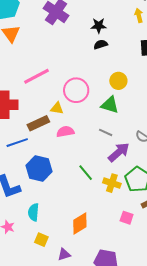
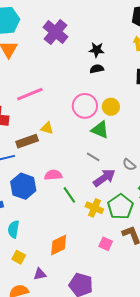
pink circle: (76, 90) -> (85, 106), moved
pink semicircle: (65, 132) -> (53, 175), moved

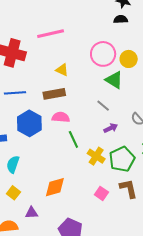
brown rectangle: (27, 141) -> (54, 94), moved
purple arrow: (104, 178) -> (111, 128), size x0.6

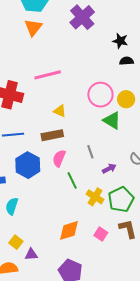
black semicircle: (121, 19) -> (126, 61), moved
gray line: (103, 106) -> (90, 152), moved, turned 32
pink semicircle: (61, 117) -> (59, 158), turned -72
orange diamond: (55, 187) -> (69, 230), moved
yellow square: (13, 193) -> (16, 242), moved

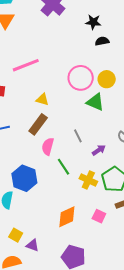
brown rectangle: (52, 135) -> (38, 124), turned -35
blue hexagon: (28, 165) -> (24, 178), moved
purple triangle: (31, 254) -> (33, 245), turned 32

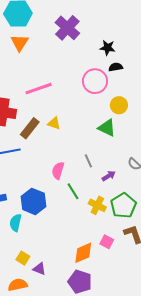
pink circle: (81, 78) -> (95, 81), moved
brown rectangle: (38, 124) -> (30, 128), moved
orange diamond: (67, 217) -> (83, 253), moved

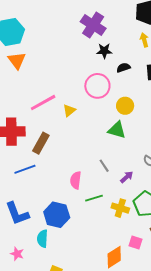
purple cross: (67, 28) -> (93, 25), moved
black semicircle: (116, 67) -> (123, 68), moved
yellow triangle: (54, 123) -> (69, 110), moved, turned -48
green line: (73, 191) -> (94, 198), turned -66

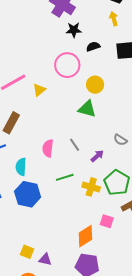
pink semicircle: (76, 180) -> (48, 148), moved
cyan semicircle: (42, 239) -> (21, 167), moved

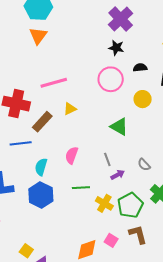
black star: (74, 30) -> (116, 48), moved
yellow circle: (95, 85) -> (143, 99), moved
yellow triangle: (39, 90) -> (70, 109), moved
gray line: (75, 145) -> (107, 159), moved

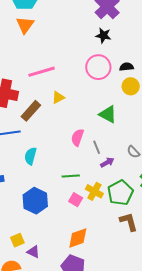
black semicircle: (140, 68) -> (126, 67), moved
pink semicircle: (72, 155) -> (77, 137), moved
blue hexagon: (41, 195) -> (35, 201), moved
pink square: (111, 240) -> (76, 200), moved
yellow square: (26, 251) -> (17, 240), turned 32

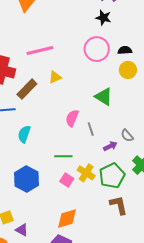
purple arrow: (107, 162) -> (110, 146), moved

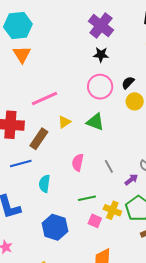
black semicircle: (125, 50) -> (128, 83), turned -32
green triangle: (104, 97) -> (95, 122), moved
pink semicircle: (72, 118) -> (78, 162), moved

